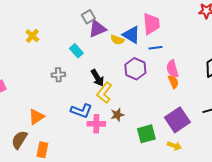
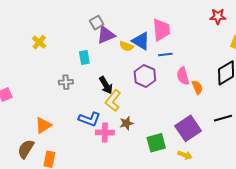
cyan rectangle: (76, 51) -> (84, 58), turned 32
orange semicircle: (173, 82) -> (197, 87), moved

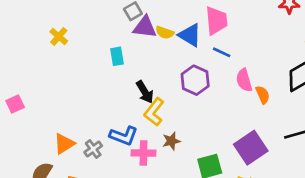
purple triangle: (106, 35) -> (145, 27), turned 30
yellow semicircle: (126, 46) -> (165, 32), moved
blue line: (165, 54) -> (222, 52), turned 32
gray cross: (66, 82) -> (93, 149), moved, turned -32

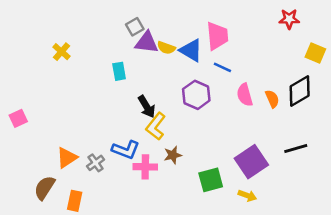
orange semicircle: (263, 95) -> (272, 99), moved

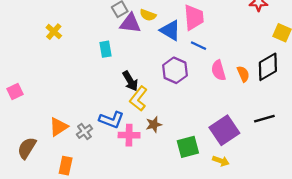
yellow semicircle: (166, 48) -> (148, 15), moved
brown semicircle: (44, 188) -> (27, 148), moved

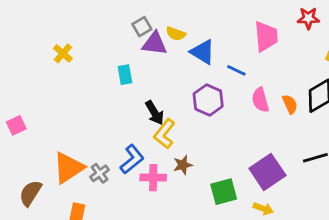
pink trapezoid: (194, 17) -> (266, 37), moved
blue L-shape: (111, 120) -> (132, 159), turned -60
orange triangle: (59, 127) -> (69, 168), size x1.4

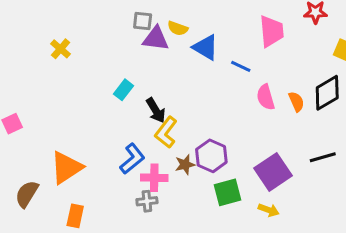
gray square: (142, 27) -> (143, 21), turned 36
cyan rectangle: (125, 75) -> (123, 90), moved, turned 48
purple hexagon: (208, 100) -> (211, 156), moved
gray cross: (100, 173) -> (147, 201), moved, turned 30

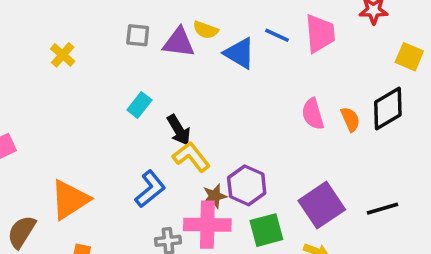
gray square: (143, 21) -> (138, 35), moved
blue line: (241, 66) -> (277, 35), moved
yellow L-shape: (166, 132) -> (191, 157), turned 104
black line: (323, 157) -> (382, 209), moved
pink cross: (154, 178) -> (207, 225), moved, size x1.4

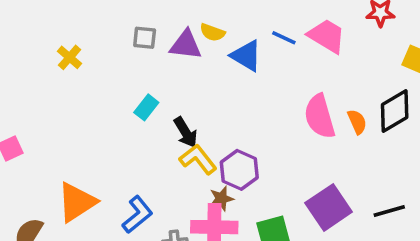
pink trapezoid: (320, 33) -> (327, 36), turned -54
pink semicircle: (313, 114) -> (320, 116), size x1.4
purple hexagon: (247, 185) -> (239, 170), moved
blue L-shape: (150, 189) -> (137, 215), moved

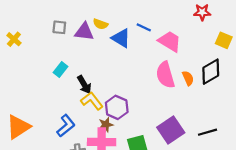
pink trapezoid: (327, 36) -> (170, 41), moved
blue L-shape: (137, 215) -> (66, 126), moved

